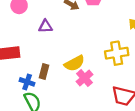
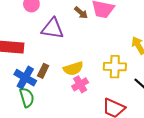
purple triangle: (45, 26) -> (53, 29), size x1.6
blue cross: (27, 82) -> (25, 78), size x1.5

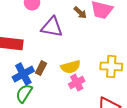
blue cross: (25, 78) -> (23, 74), turned 30
green semicircle: (27, 97) -> (24, 93), turned -132

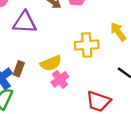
yellow cross: (111, 66) -> (87, 45), moved

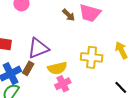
purple triangle: (25, 22) -> (38, 48), moved, turned -35

